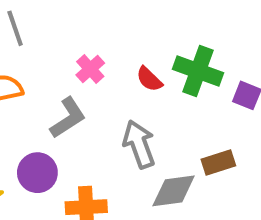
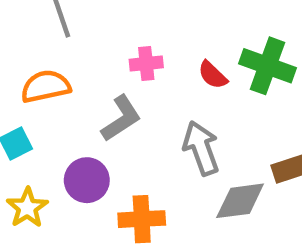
pink cross: (90, 69) -> (146, 64), turned 36

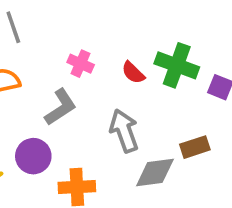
pink cross: (146, 64) -> (81, 64), turned 30

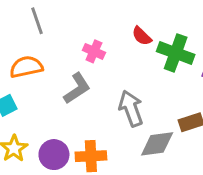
red semicircle: (133, 73) -> (142, 36), moved
purple circle: (33, 156) -> (54, 155), moved

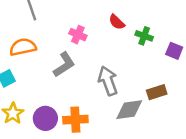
green cross: (176, 53) -> (144, 36), size x0.6

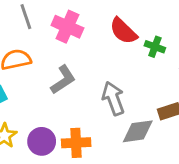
red semicircle: (117, 22) -> (123, 31), size x1.5
pink cross: (78, 35) -> (67, 27), moved, size x1.5

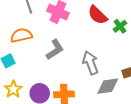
green cross: (155, 47) -> (120, 26), turned 32

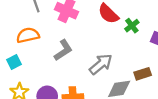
gray arrow: (90, 63) -> (101, 64), turned 70

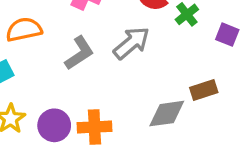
gray arrow: (101, 64) -> (131, 43), moved

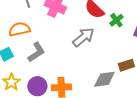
gray L-shape: (79, 53) -> (36, 52), moved

